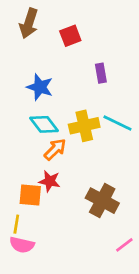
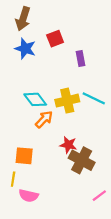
red square: (70, 36) -> (55, 39), moved
blue star: (40, 87) -> (25, 49), moved
red star: (50, 181) -> (68, 145), moved
pink semicircle: (22, 245) -> (29, 196), moved

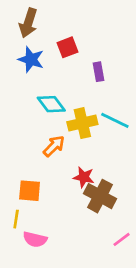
cyan diamond: (35, 99) -> (51, 104), moved

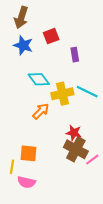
red star: (84, 177) -> (74, 133), moved
orange square: (30, 191) -> (28, 153), moved
pink line: (122, 239) -> (92, 160), moved

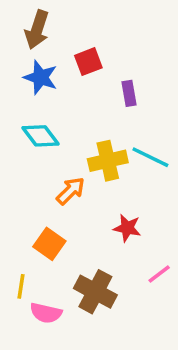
cyan diamond: (39, 79) -> (41, 136), moved
brown cross: (76, 149) -> (95, 292), moved
orange square: (28, 153) -> (49, 244), moved, turned 30

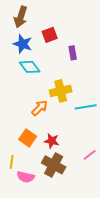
cyan diamond: (41, 136) -> (30, 67), moved
cyan line: (150, 157) -> (86, 107), moved, turned -35
red star: (127, 228) -> (52, 141), moved

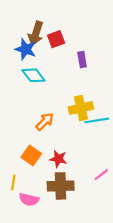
brown arrow: (21, 17) -> (36, 33), moved
yellow cross: (61, 91) -> (81, 108), moved
brown cross: (54, 165) -> (61, 186), turned -30

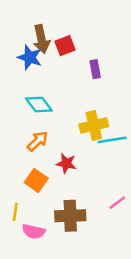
brown arrow: (36, 33) -> (41, 39), turned -30
cyan diamond: (33, 75) -> (39, 105), moved
orange arrow: (45, 122) -> (38, 141), moved
red star: (58, 159) -> (66, 163), moved

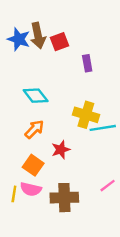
blue star: (30, 57) -> (19, 39), moved
yellow cross: (94, 125) -> (86, 115), turned 30
red star: (66, 163) -> (61, 150), turned -30
pink semicircle: (34, 231) -> (31, 189), moved

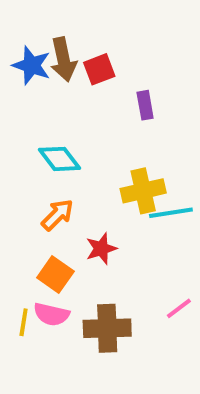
yellow cross: (86, 115) -> (143, 191), turned -30

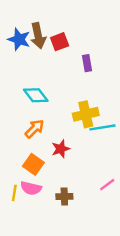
brown cross: (107, 328) -> (64, 196), size x0.6

